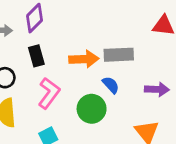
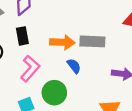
blue semicircle: (111, 85) -> (74, 66), moved
green circle: (92, 109) -> (54, 93), moved

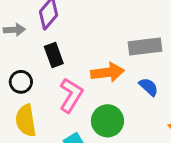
orange arrow: (62, 42) -> (107, 72), moved
blue semicircle: (74, 66) -> (149, 87), moved

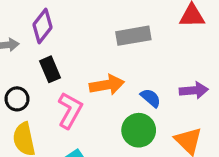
gray rectangle: (145, 46) -> (133, 36), moved
green circle: (107, 121) -> (139, 130), moved

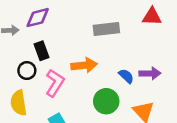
purple diamond: (42, 26) -> (38, 18), turned 35
blue semicircle: (151, 98) -> (126, 76), moved
black circle: (17, 99) -> (27, 71), moved

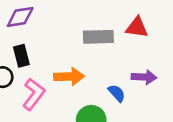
red triangle: (152, 17) -> (137, 27), moved
purple arrow: (150, 73) -> (144, 77), moved

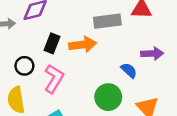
black rectangle: (21, 56) -> (52, 43), moved, turned 42
orange arrow: (69, 77) -> (83, 45), moved

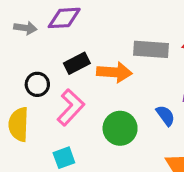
black rectangle: (52, 43) -> (77, 63), turned 30
green circle: (108, 97) -> (120, 128), moved

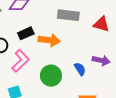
gray rectangle: (151, 49) -> (68, 15), moved

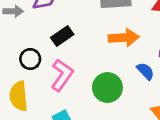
orange arrow: (49, 40) -> (124, 38), moved

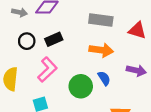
black circle: (30, 59) -> (27, 41), moved
blue semicircle: (145, 71) -> (104, 78), moved

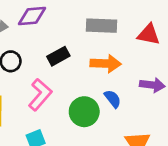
black rectangle: (54, 39) -> (58, 56), moved

